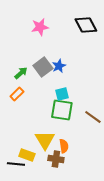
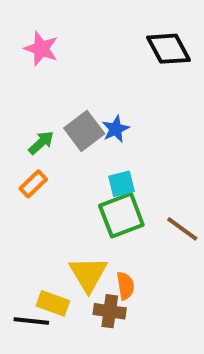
pink star: (40, 27) -> (41, 49), moved, turned 30
green square: (62, 110) -> (121, 215), turned -30

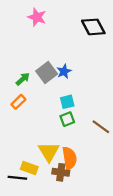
pink star: (41, 49) -> (37, 17), moved
green square: (121, 215) -> (67, 119), size x0.6
orange semicircle: (125, 286) -> (69, 158), size x1.5

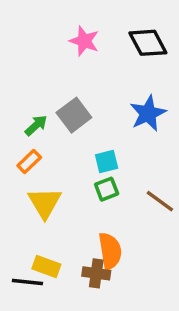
pink star: (37, 17) -> (84, 41), moved
blue star: (64, 71) -> (148, 113), moved, size x1.5
yellow triangle: (49, 152) -> (45, 203), moved

